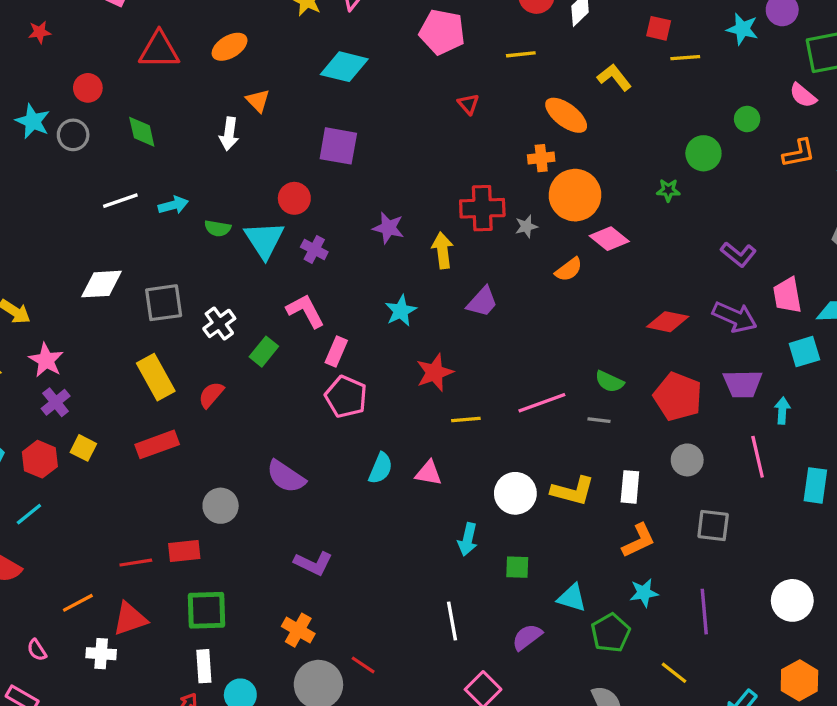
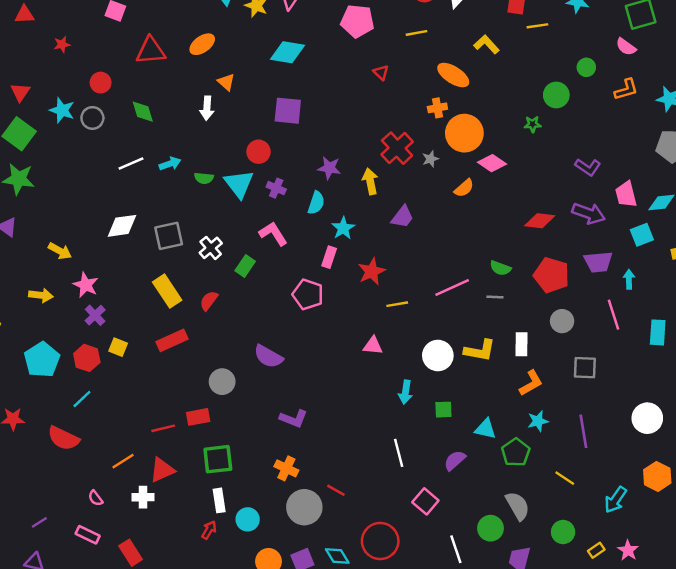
red cross: (482, 208) -> (397, 148), turned -36
pink rectangle: (336, 351) -> (329, 257), moved
cyan semicircle: (381, 468) -> (316, 203), moved

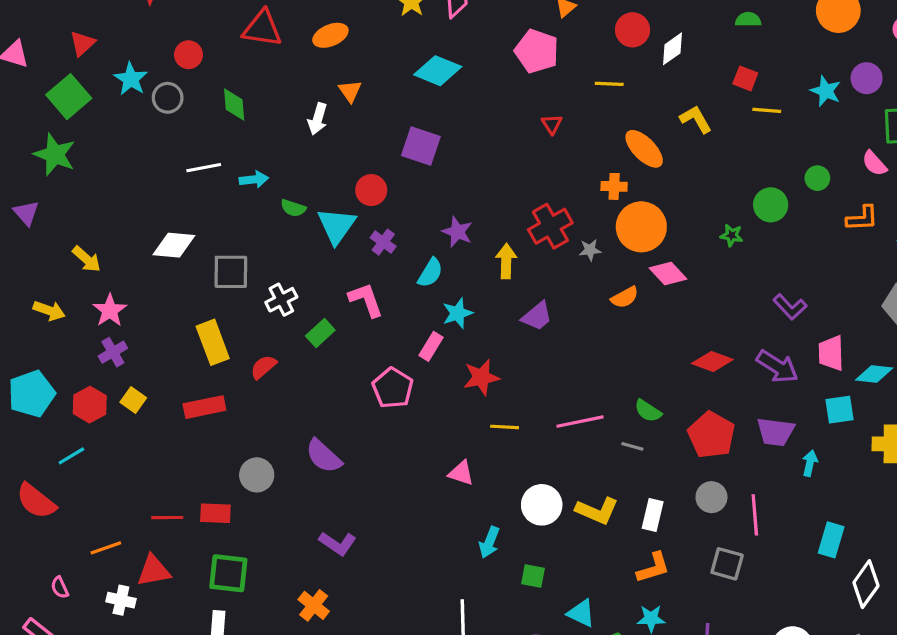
pink line: (614, 315) -> (755, 515), moved

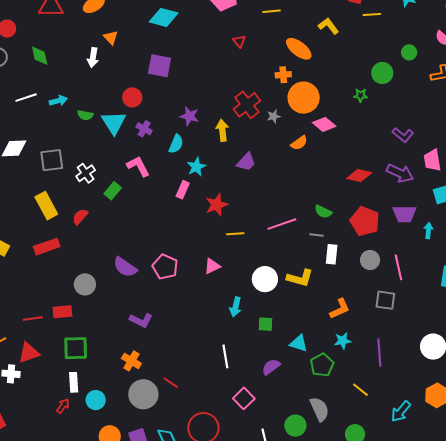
pink pentagon: (393, 388) -> (165, 267), moved
pink triangle: (461, 473) -> (212, 266), turned -36
white rectangle: (653, 515) -> (332, 254), moved

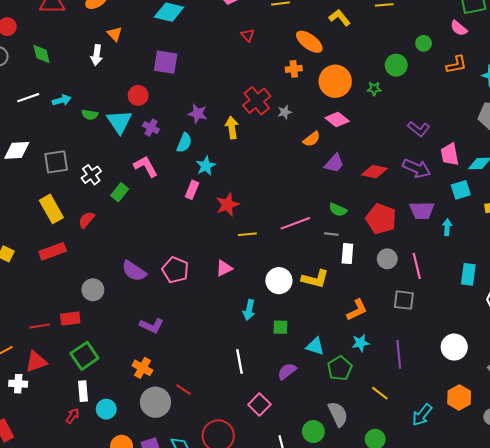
orange circle: (304, 98) -> (335, 81), moved
purple trapezoid: (246, 162) -> (334, 163), moved
green square: (76, 348) -> (84, 356), turned -32

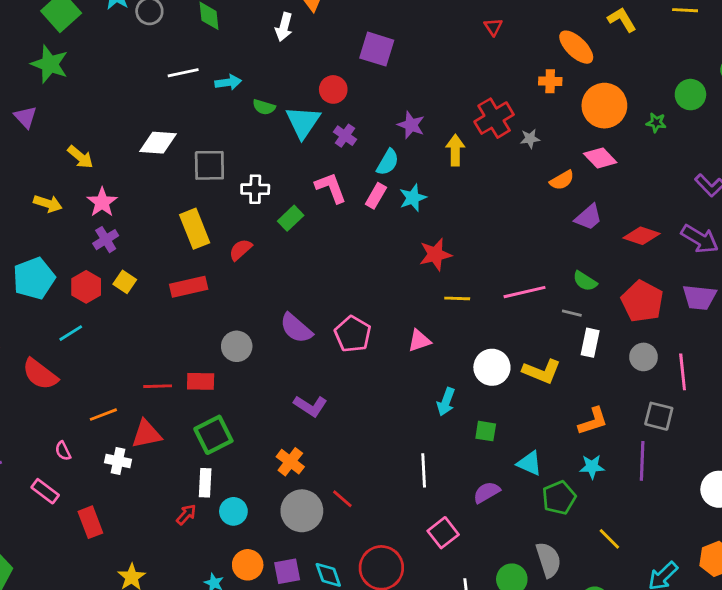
white cross: (91, 175) -> (255, 189), turned 30
pink rectangle: (192, 190) -> (376, 196), moved
purple line: (399, 354) -> (642, 461), moved

